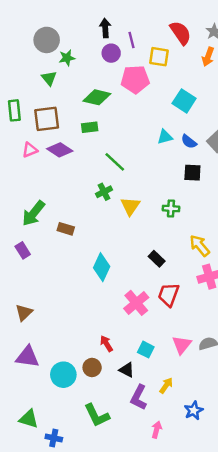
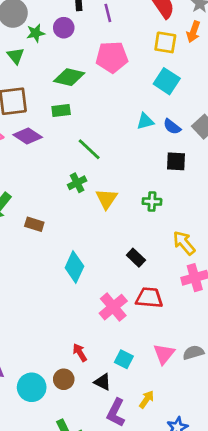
purple circle: (111, 53) -> (64, 28), moved
yellow square: (159, 57) -> (165, 42), moved
red trapezoid: (169, 295) -> (149, 298), turned 75

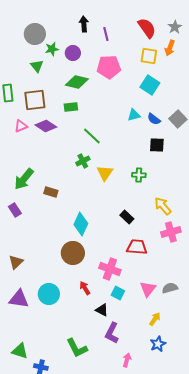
purple circle: (64, 28) -> (73, 53), moved
pink cross: (113, 307) -> (110, 269), moved, turned -30
brown circle: (64, 379) -> (73, 253), moved, size x1.5
cyan circle: (32, 387) -> (49, 294), moved
yellow arrow: (147, 399) -> (155, 319), moved

